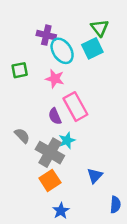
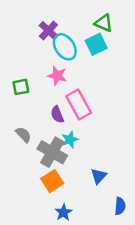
green triangle: (100, 28) -> (104, 23), turned -30
purple cross: (46, 35) -> (48, 31), turned 30
green square: (20, 70) -> (21, 87), moved

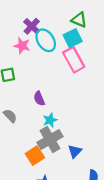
pink star: (57, 76) -> (22, 46), moved
pink rectangle: (79, 105) -> (74, 60), moved
gray cross: (52, 152) -> (50, 139), moved, turned 30

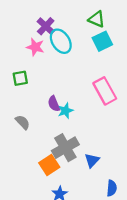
cyan square: (73, 38) -> (102, 41), moved
pink rectangle: (74, 60) -> (105, 91), moved
cyan star: (50, 120) -> (65, 111), moved

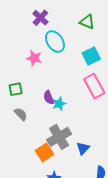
purple cross: (46, 26) -> (40, 18), moved
cyan square: (102, 41) -> (91, 56), moved
pink star: (35, 47) -> (34, 58), moved
green square: (20, 78) -> (16, 89), moved

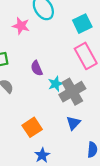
cyan star: (59, 104) -> (56, 84), moved
gray cross: (59, 137) -> (72, 92), moved

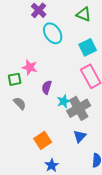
pink star: (21, 26) -> (30, 67), moved
purple semicircle: (37, 68) -> (47, 87), turned 40

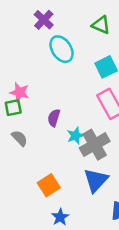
pink star: (30, 67) -> (20, 92), moved
blue triangle: (80, 136) -> (96, 180), size x1.5

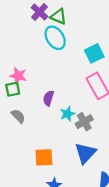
green triangle: (101, 25) -> (59, 16), moved
gray cross: (95, 145) -> (84, 122), size x0.7
orange square: (49, 185) -> (44, 157), turned 30

